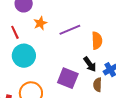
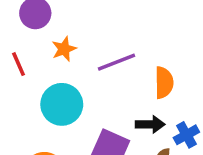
cyan circle: (24, 56) -> (62, 104), moved
black arrow: (90, 64) -> (150, 124), turned -56

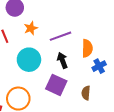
black arrow: (150, 124) -> (62, 60), moved, turned -112
blue cross: (186, 135) -> (99, 66), moved

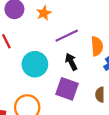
orange star: (31, 28) -> (44, 13), moved

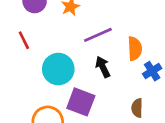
purple square: (67, 89) -> (81, 102), moved

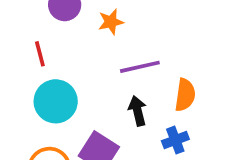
cyan circle: (58, 69) -> (56, 101), moved
blue cross: (152, 71) -> (175, 140), moved

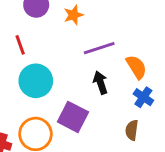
orange semicircle: (185, 95) -> (136, 67), turned -35
blue cross: (175, 140) -> (143, 97), moved, turned -30

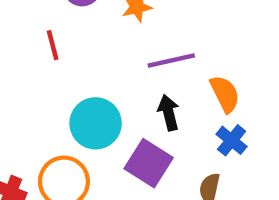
cyan circle: (36, 81) -> (96, 123), moved
purple square: (73, 117) -> (149, 163), moved

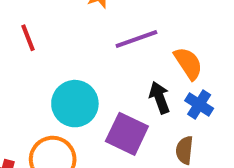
black arrow: (169, 113) -> (160, 98), moved

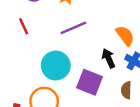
purple line: (136, 39) -> (73, 28), moved

